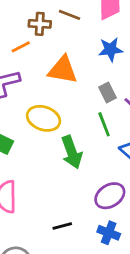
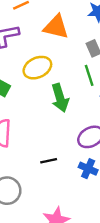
yellow ellipse: (44, 118) -> (37, 68), turned -48

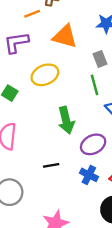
green arrow: (60, 98) -> (66, 120), moved

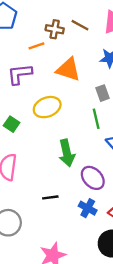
purple ellipse: (93, 144) -> (93, 178), turned 70

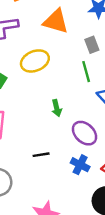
green arrow: (67, 153) -> (57, 108), size x0.6

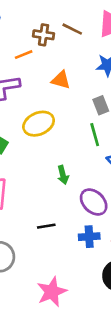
orange triangle: (56, 21) -> (61, 80), size x0.7
blue cross: (80, 165) -> (89, 237), turned -30

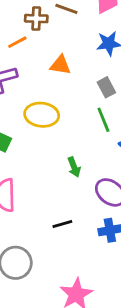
yellow ellipse: (39, 124) -> (42, 115), turned 36

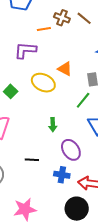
orange triangle: (60, 65) -> (65, 69), moved
green line: (103, 120) -> (83, 100), turned 42

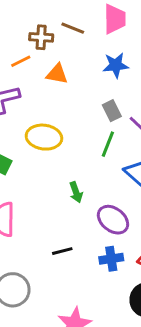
orange triangle: (65, 69) -> (57, 74), moved

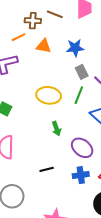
blue star: (116, 65) -> (75, 48), moved
yellow ellipse: (44, 137) -> (49, 95), moved

